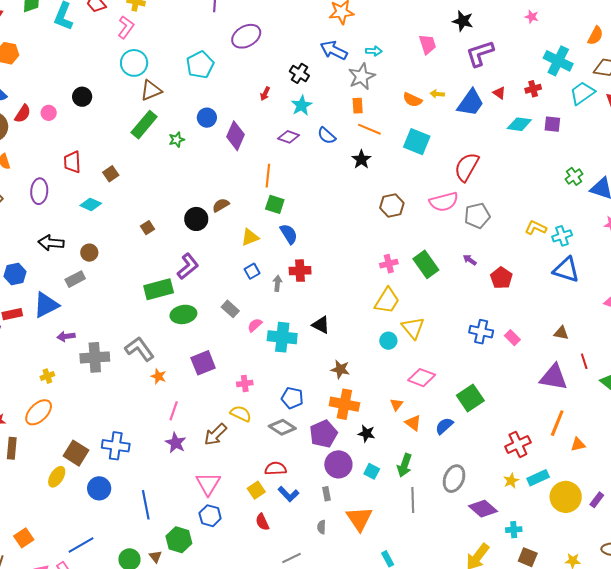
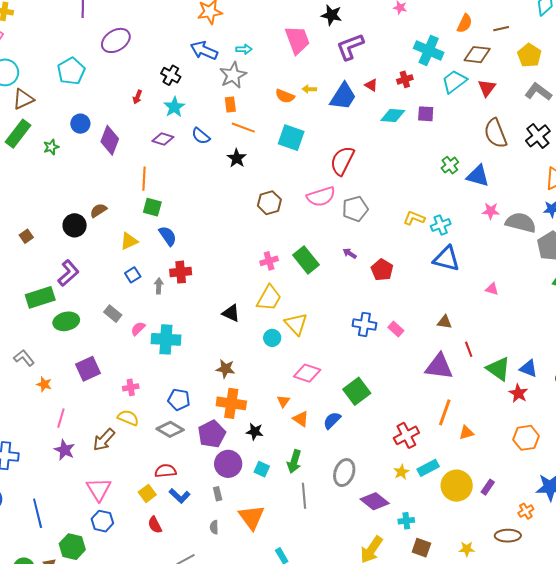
pink trapezoid: (428, 44) -> (297, 40), size x1.4
black triangle: (321, 325) -> (231, 313), moved
gray L-shape: (140, 349) -> (24, 358), size x0.7

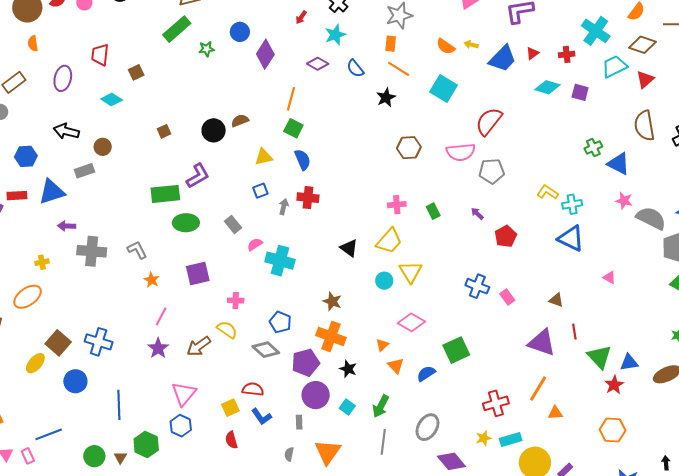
red triangle: (371, 85) -> (533, 53), turned 40
green rectangle: (306, 260) -> (433, 211), size x0.6
blue triangle: (528, 368) -> (629, 363), turned -42

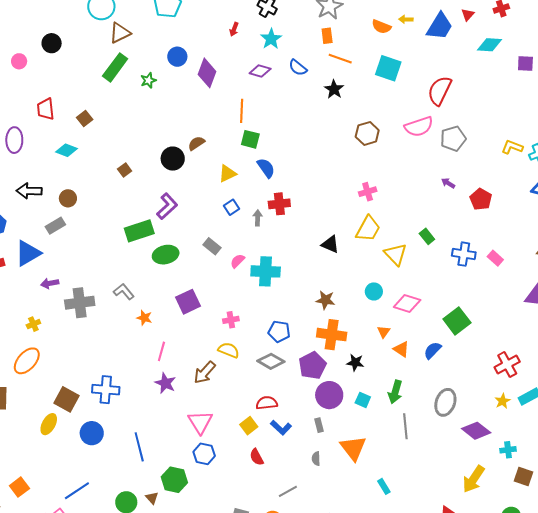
purple square: (580, 92) -> (525, 64), moved
green rectangle: (433, 211) -> (427, 236), moved
cyan circle: (384, 281) -> (374, 291), moved

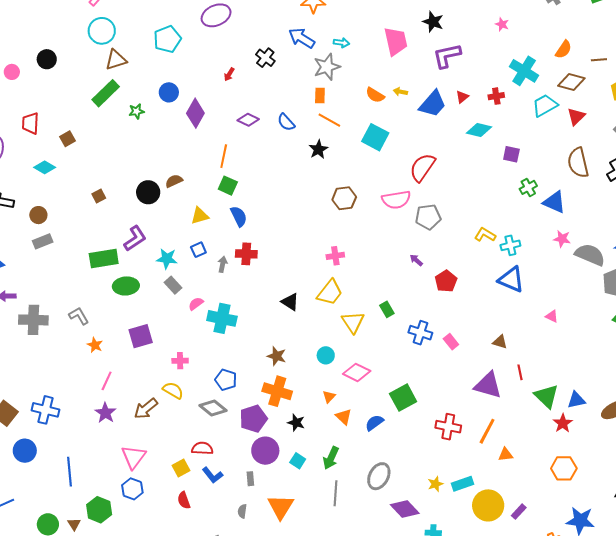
cyan star: (271, 39) -> (167, 259), moved, turned 30
gray rectangle: (55, 226) -> (43, 241), moved
red cross: (507, 364) -> (448, 427), moved, turned 30

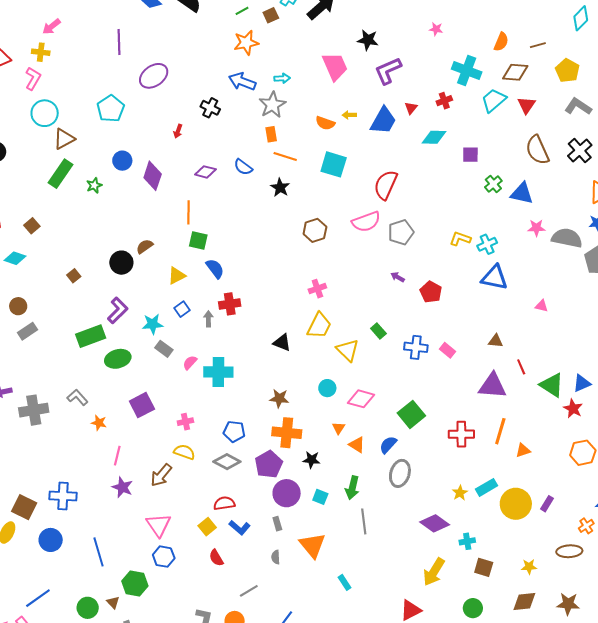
gray ellipse: (379, 476) -> (400, 473), moved

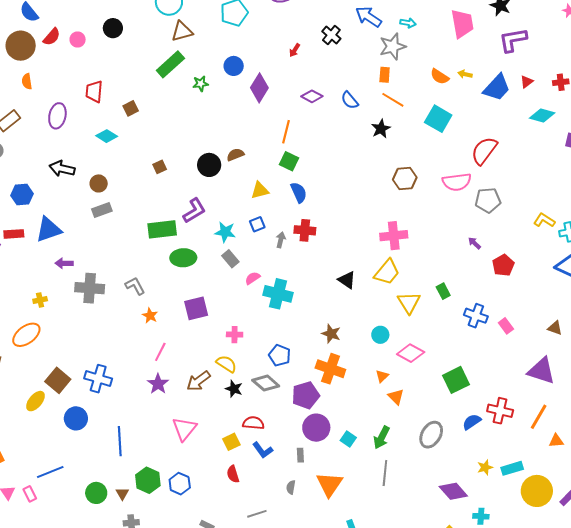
pink cross: (317, 289) -> (394, 236), size x1.5
blue semicircle: (388, 445) -> (472, 422), moved
black star: (311, 460) -> (234, 389), moved
blue hexagon: (164, 557) -> (180, 484), moved

